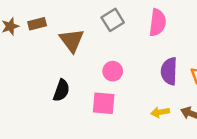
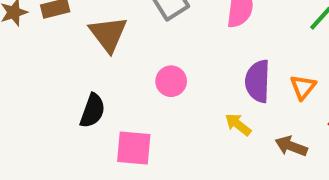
pink square: (104, 103) -> (134, 148), moved
yellow arrow: (160, 112) -> (238, 124), moved, turned 48

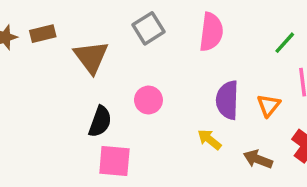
black semicircle: (92, 111) -> (100, 122), moved

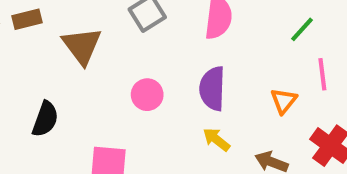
purple semicircle: (227, 100) -> (212, 89), moved
black semicircle: (100, 122) -> (45, 119), moved

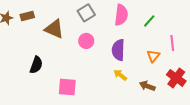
green line: (302, 29) -> (149, 21), moved
brown triangle: (82, 46) -> (54, 29), turned -30
pink circle: (147, 95) -> (86, 41), moved

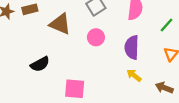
green line: (149, 21) -> (166, 25), moved
black semicircle: (36, 65) -> (40, 64), turned 42

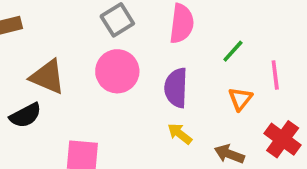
brown triangle: (60, 24) -> (48, 77), moved
pink circle: (96, 37) -> (117, 71), size x1.5

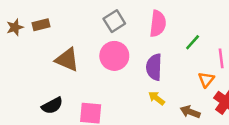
orange triangle: (240, 99) -> (206, 80), moved
black semicircle: (26, 115) -> (52, 106), moved

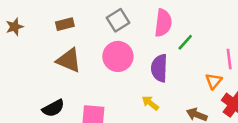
brown rectangle: (41, 25) -> (65, 24), moved
green line: (193, 42) -> (185, 42), moved
yellow arrow: (157, 98) -> (150, 103), moved

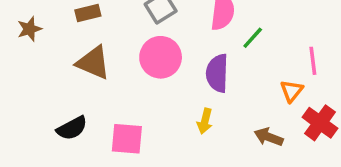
brown star: (15, 27) -> (29, 29), moved
yellow arrow: (150, 103) -> (205, 121), turned -114

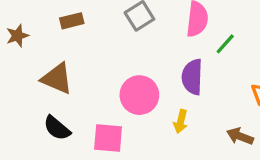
pink circle: (161, 57) -> (139, 95), moved
brown triangle: (93, 63) -> (57, 79), moved
black semicircle: (72, 128) -> (57, 128), turned 68

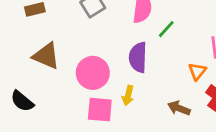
brown triangle: (57, 79) -> (46, 56), moved
pink square: (108, 138) -> (100, 110), moved

